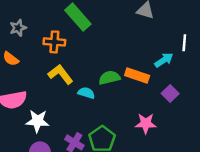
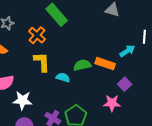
orange cross: (54, 42) -> (37, 35), turned 36
yellow L-shape: (61, 74) -> (42, 62), turned 35
purple square: (170, 94) -> (125, 84), moved

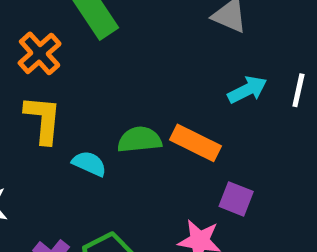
cyan arrow: (127, 51) -> (247, 90), moved
purple square: (125, 84) -> (236, 199), turned -32

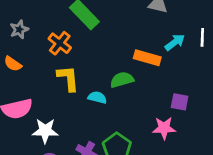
orange rectangle: (195, 143) -> (147, 58), moved

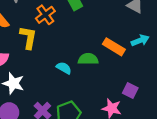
yellow L-shape: (68, 78) -> (28, 37), moved

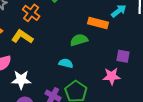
yellow L-shape: (28, 37) -> (22, 37), turned -50
cyan semicircle: (64, 68) -> (66, 63), moved

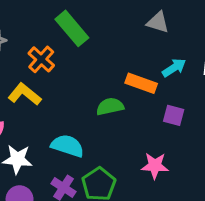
purple square: (123, 56) -> (174, 115), moved
cyan semicircle: (66, 63) -> (67, 146), moved, size x1.5

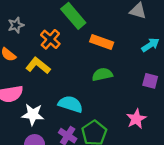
orange rectangle: (141, 83) -> (102, 42), moved
pink star: (155, 166) -> (136, 119), turned -30

